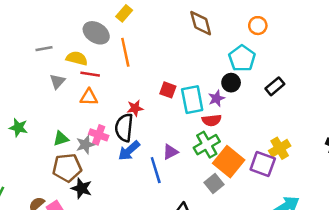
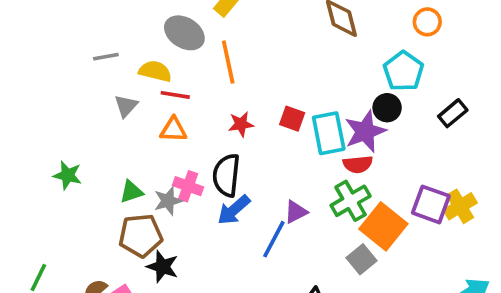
purple star: (216, 98) -> (365, 131), size x1.6
red star: (135, 108) -> (241, 124), moved
purple square: (263, 164) -> (431, 204), moved
blue line: (156, 170) -> (274, 239), turned 45

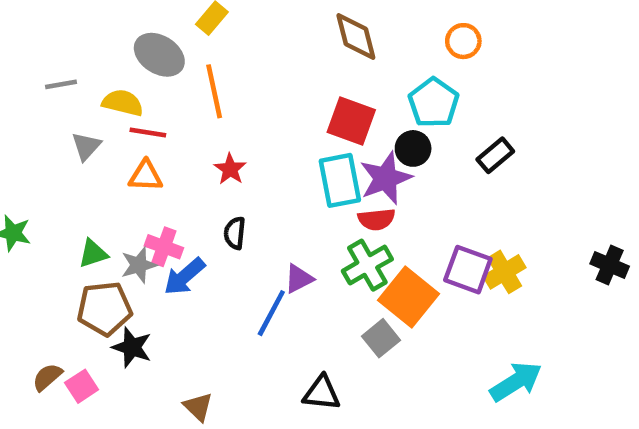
red square: (292, 119) -> (351, 121), moved, size x1.5
red star: (241, 124) -> (230, 169), turned -30
black semicircle: (226, 175) -> (235, 233), moved, size x0.6
blue arrow: (234, 210) -> (184, 276), moved

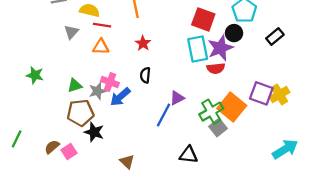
green cross: (367, 265) -> (211, 112), moved

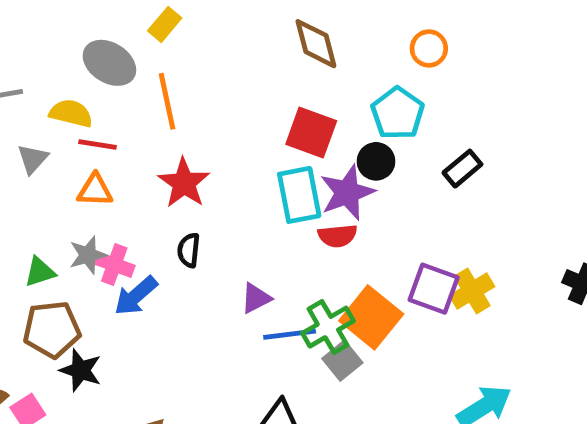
red star: (143, 43) -> (184, 183), size x1.5
gray star: (97, 91) -> (88, 255), moved
blue line: (163, 115) -> (290, 334), moved, turned 55

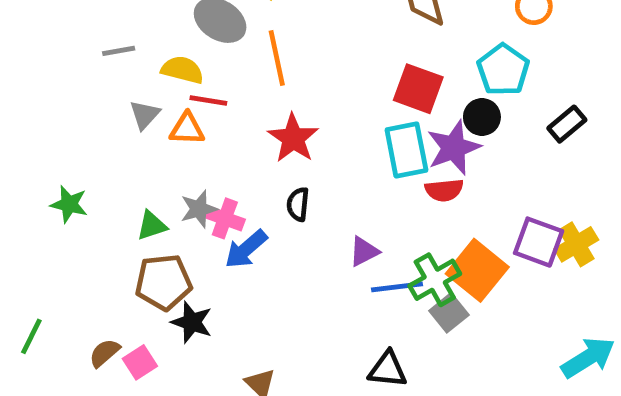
orange triangle: (95, 190) -> (187, 129), moved

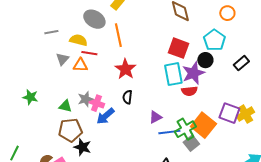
green triangle: (152, 226) -> (65, 106), turned 32

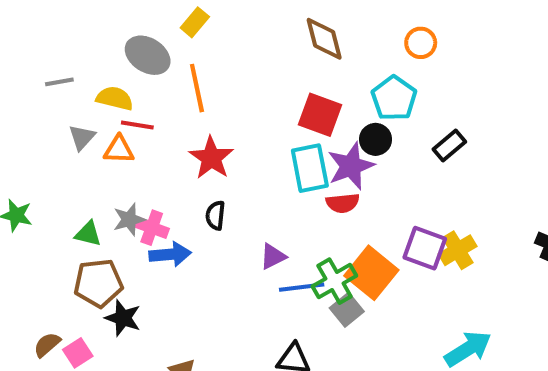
blue arrow: (105, 116) -> (170, 254), turned -144

